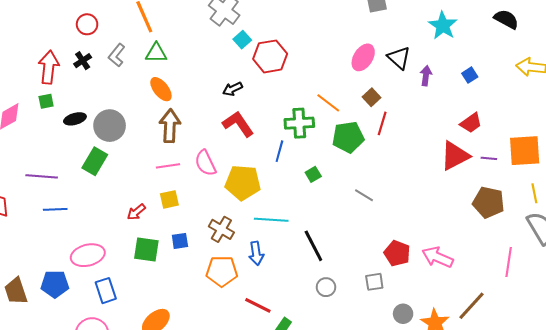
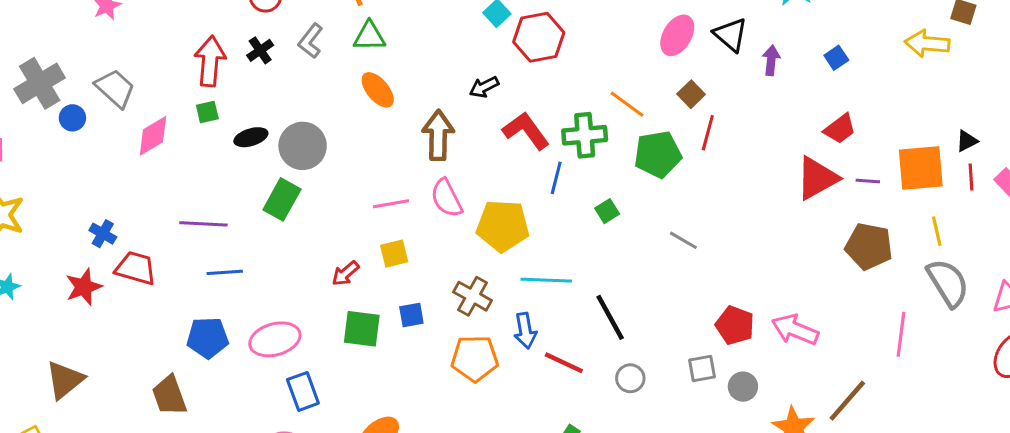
red L-shape: (238, 124) -> (526, 131), moved
brown arrow: (170, 126) -> (438, 135), moved
blue pentagon: (55, 284) -> (208, 338), moved
red line: (258, 305) -> (564, 363), moved
gray circle: (403, 314) -> (743, 387), moved

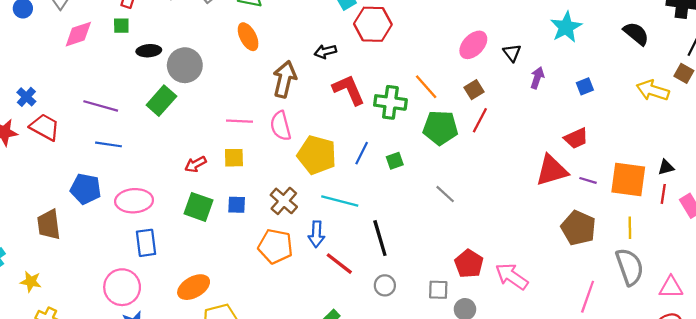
black triangle: (731, 35) -> (512, 53), size x0.7
blue line: (556, 178) -> (362, 153), moved

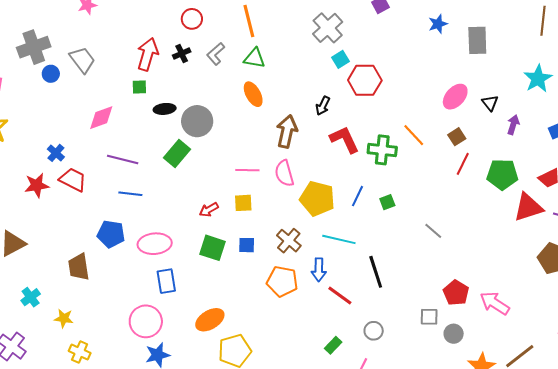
pink diamond: (78, 34) -> (101, 118), moved
black arrow: (325, 51) -> (323, 106), turned -48
green pentagon: (440, 128) -> (502, 174), moved
gray circle: (385, 285) -> (374, 331), moved

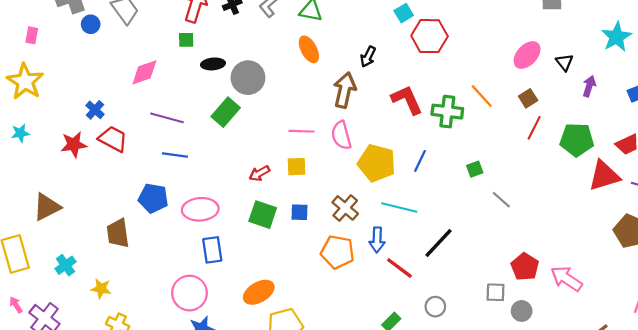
black arrow: (323, 106) -> (368, 57), moved
green square: (387, 202) -> (475, 169), moved
black line: (376, 272) -> (439, 243), turned 60

